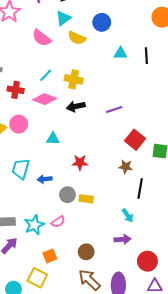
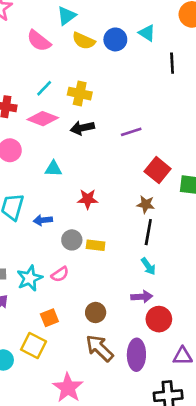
blue circle: (102, 22) -> (115, 39), moved
cyan triangle: (120, 53) -> (147, 33), moved, turned 32
black line: (140, 188) -> (148, 232), moved
red circle: (147, 261) -> (159, 319), moved

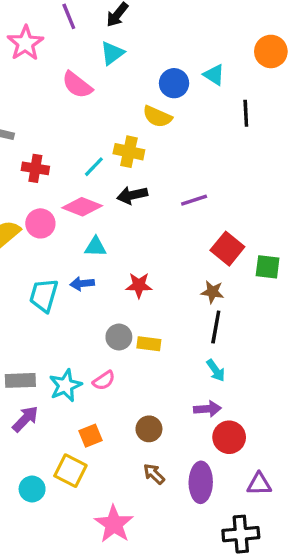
yellow semicircle: (84, 41) -> (157, 117), moved
cyan line: (44, 88) -> (94, 167), moved
pink diamond: (43, 119) -> (82, 207), moved
blue arrow: (43, 220) -> (82, 284), moved
brown arrow: (100, 348) -> (154, 474), size x0.6

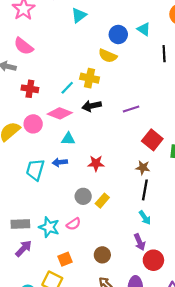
pink semicircle: (77, 85) -> (24, 46), moved
yellow rectangle: (149, 344) -> (102, 201), turned -56
cyan star: (65, 385) -> (49, 227), turned -30
purple arrow: (207, 409) -> (140, 242), turned 70

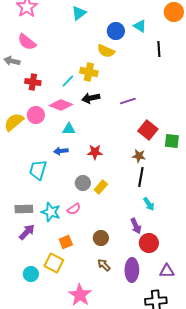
cyan trapezoid: (35, 170) -> (38, 170), moved
cyan arrow: (145, 218) -> (149, 204), moved

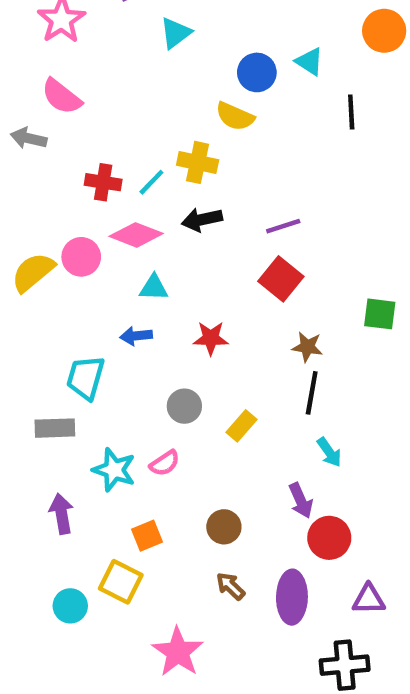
red cross: (33, 82) -> (103, 182), moved
red square: (148, 130) -> (281, 279), moved
yellow rectangle: (101, 187) -> (241, 426), moved
gray rectangle: (24, 209) -> (55, 428), moved
purple arrow: (27, 232) -> (61, 514), turned -54

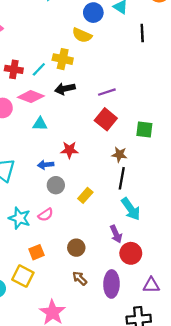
green square: (380, 314) -> (144, 130), moved
blue arrow: (136, 336) -> (46, 165), moved
cyan arrow: (329, 452) -> (131, 209), size x1.5

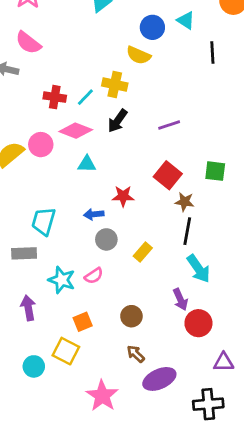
black arrow: (65, 89) -> (118, 121), turned -42
red square: (106, 119) -> (168, 175), moved
purple ellipse: (111, 284) -> (159, 379), moved, turned 65

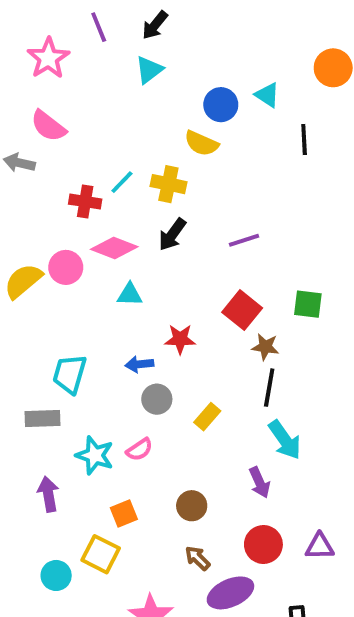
cyan line: (85, 97) -> (122, 182), moved
red circle: (198, 323) -> (263, 544), moved
purple triangle: (224, 362) -> (320, 546), moved

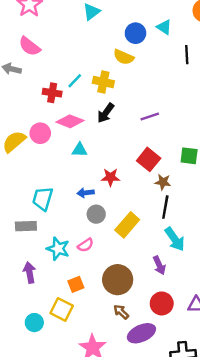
yellow rectangle: (207, 417) -> (127, 225), size x1.5
brown circle: (192, 506) -> (118, 280), size x1.6

